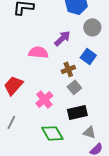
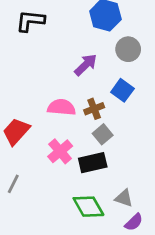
pink semicircle: (38, 52) -> (61, 107), moved
black rectangle: (77, 112) -> (93, 163), moved
green diamond: (52, 133) -> (88, 207), moved

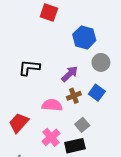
black L-shape: (30, 21) -> (29, 68), moved
brown cross: (94, 109) -> (74, 96), moved

